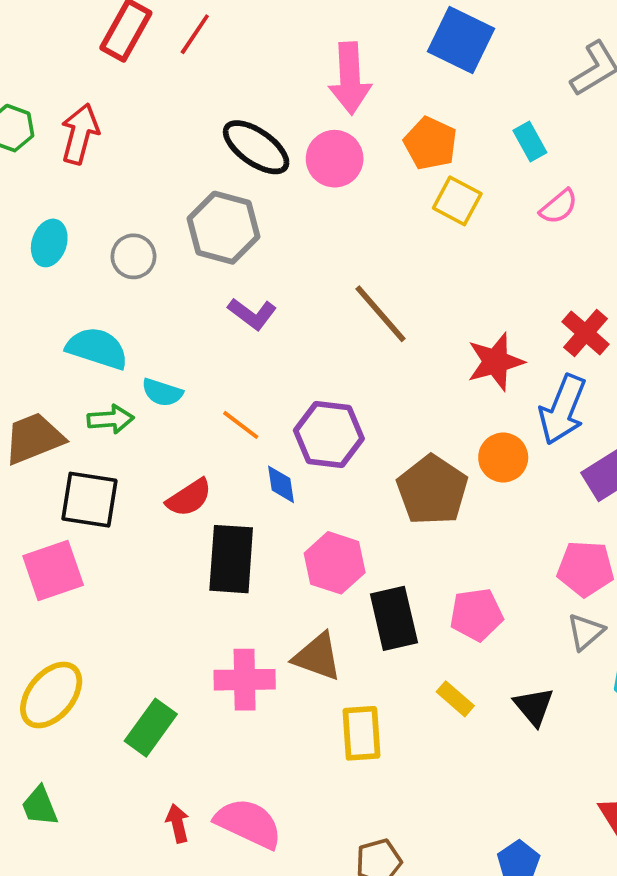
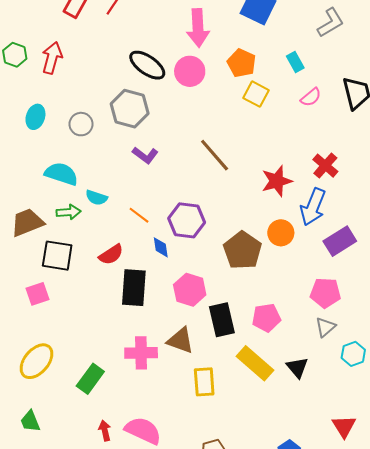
pink square: (53, 571) -> (38, 294), size x0.7
yellow rectangle: (455, 699) -> (255, 363), size x1.8

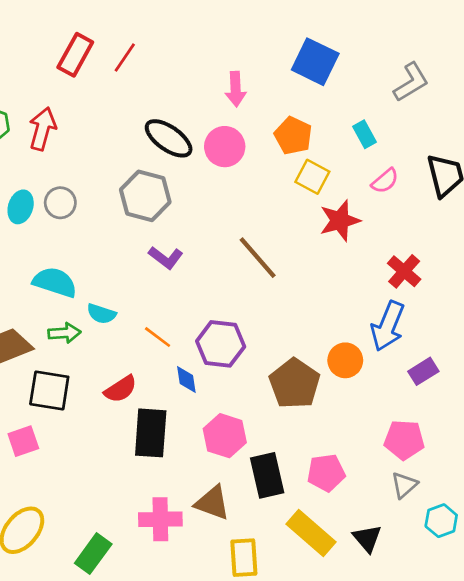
pink arrow: (198, 28) -> (236, 89), size x0.7
gray circle: (81, 124) -> (60, 203), moved
red star: (277, 181) -> (340, 221), moved
purple rectangle: (340, 241) -> (423, 371), size x0.7

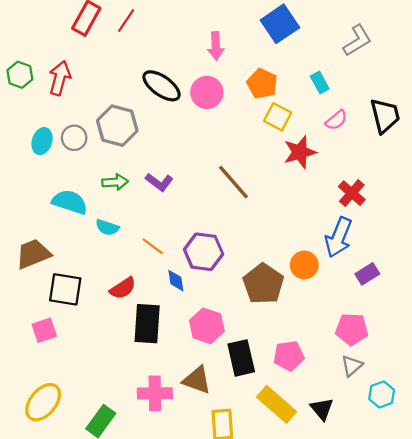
blue square: (315, 62) -> (280, 24), turned 30
gray hexagon: (145, 196) -> (117, 126), moved
green arrow: (64, 333) -> (115, 182), moved

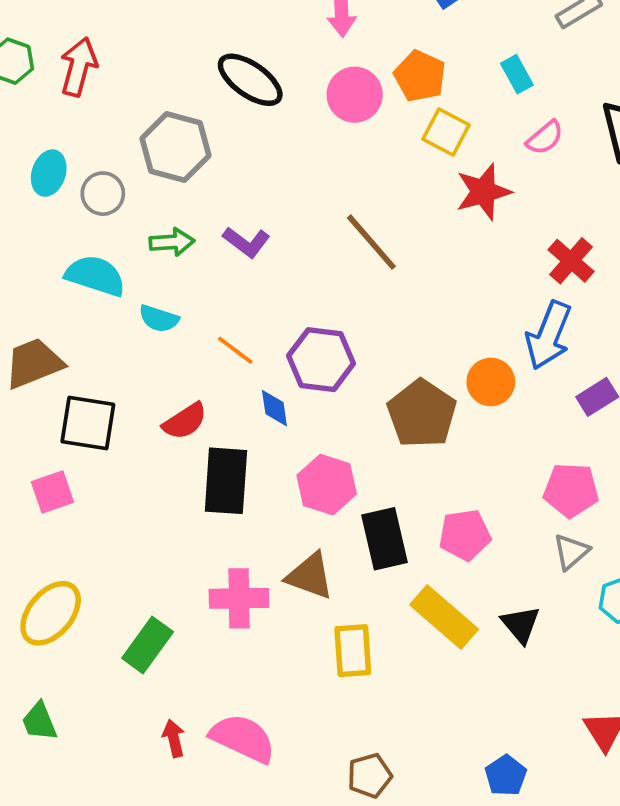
pink circle: (207, 92) -> (355, 95), moved
gray circle: (74, 138) -> (103, 194), moved

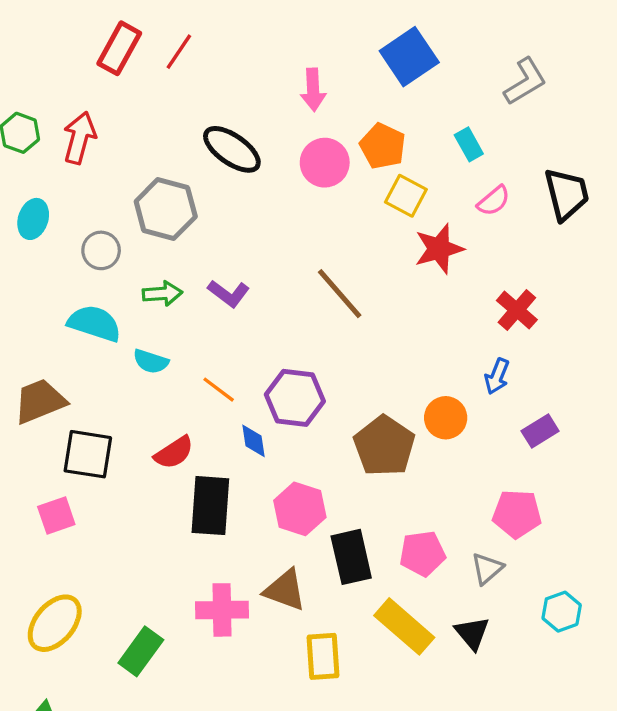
cyan ellipse: (49, 173) -> (33, 219), moved
blue arrow: (549, 335) -> (497, 376), size x0.6
gray triangle: (571, 552) -> (487, 569), moved

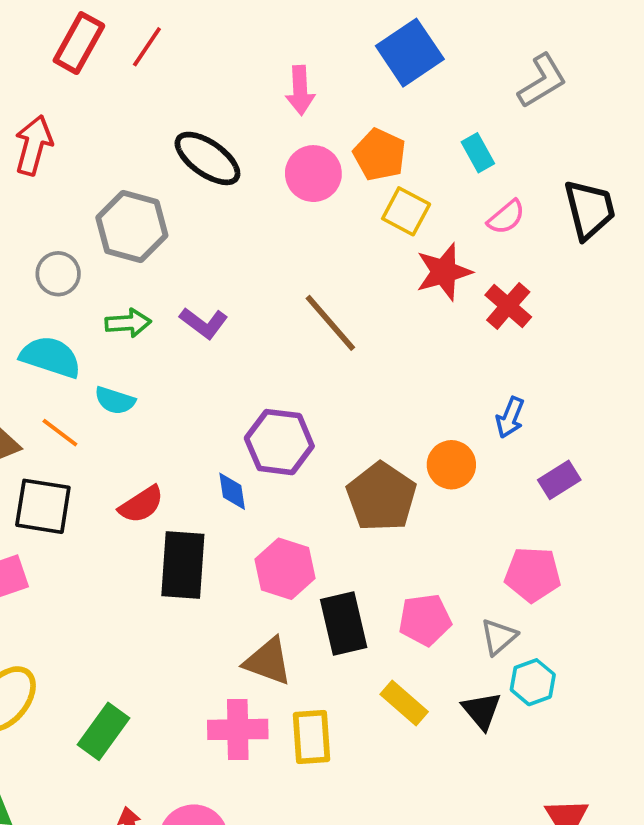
red cross: (517, 310) -> (508, 306), moved
orange line: (219, 390) -> (60, 433), moved
pink cross: (222, 610) -> (238, 729), moved
cyan hexagon: (562, 612) -> (533, 682), moved
yellow rectangle: (404, 626) -> (404, 703), size x0.7

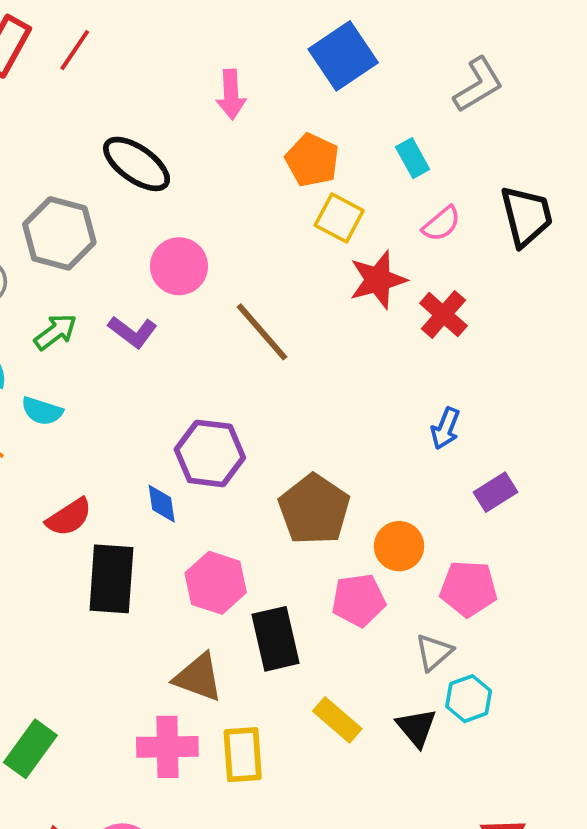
pink circle: (313, 174) -> (179, 266), moved
green arrow: (128, 323) -> (55, 332), turned -33
orange circle: (451, 465) -> (399, 546), moved
pink pentagon: (425, 620) -> (359, 600), moved

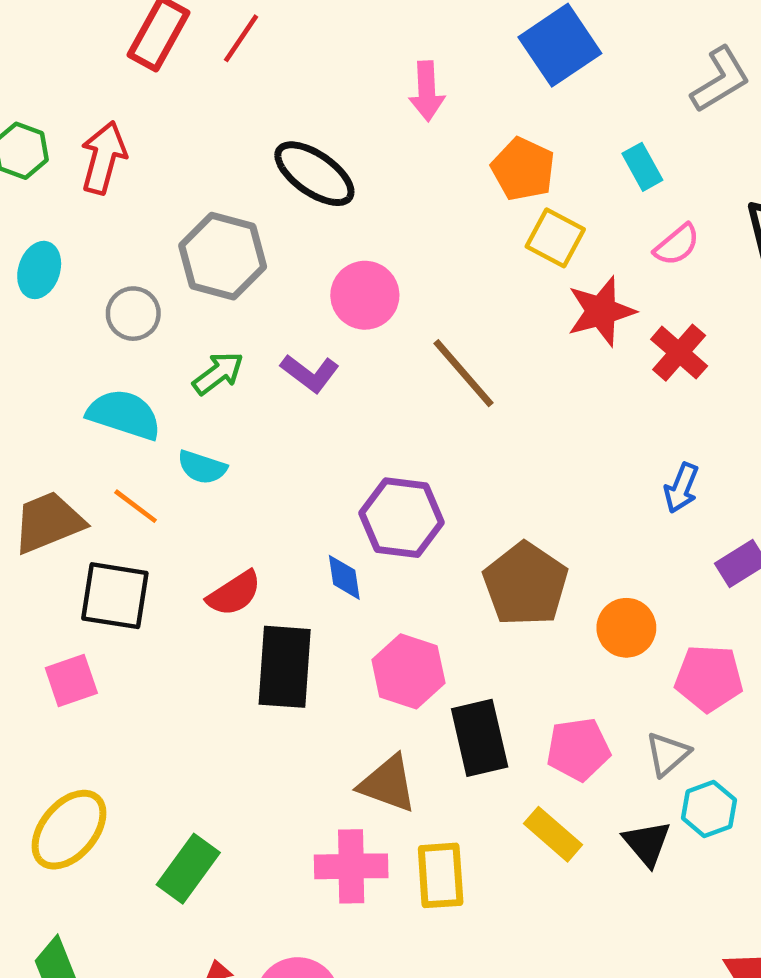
pink pentagon: (359, 600) -> (578, 749), moved

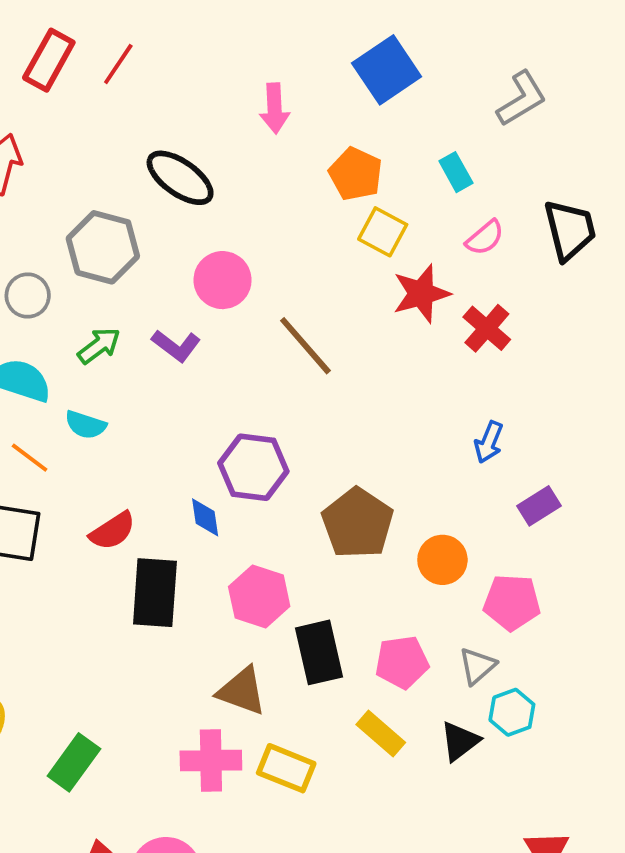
black triangle: (647, 843) -> (460, 741), turned 33
yellow rectangle: (441, 875) -> (286, 768), turned -64

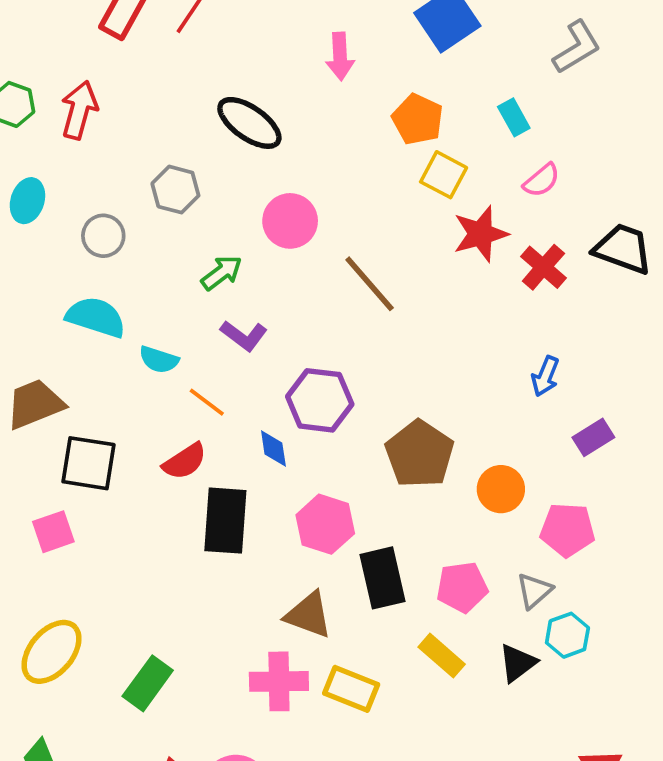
black trapezoid: (570, 230) -> (623, 249), moved, turned -56
gray hexagon: (103, 247) -> (175, 190), size x0.7
green arrow: (99, 346) -> (222, 273), moved
purple L-shape: (176, 346) -> (244, 336), moved
orange line: (30, 458) -> (207, 402), moved

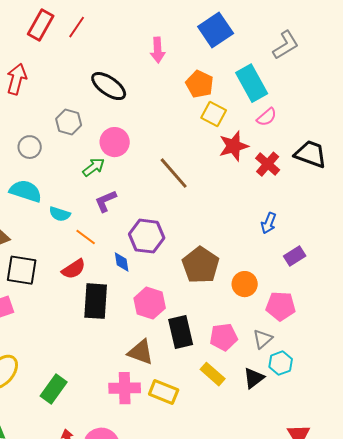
cyan rectangle: (514, 117) -> (252, 83), size x1.8
pink circle: (290, 221) -> (115, 142), moved
purple L-shape: (244, 336) -> (106, 201), turned 120

